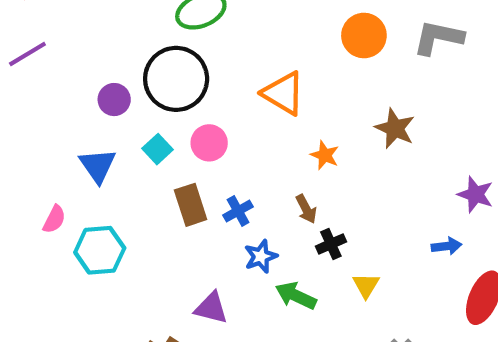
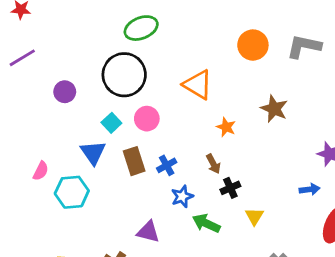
purple circle: (114, 100) -> (65, 92), moved
blue triangle: (98, 166) -> (93, 153), moved

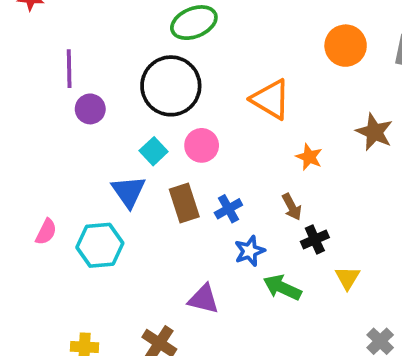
purple line: (22, 58) -> (69, 69), moved, turned -60
pink semicircle: (41, 171) -> (46, 232), moved

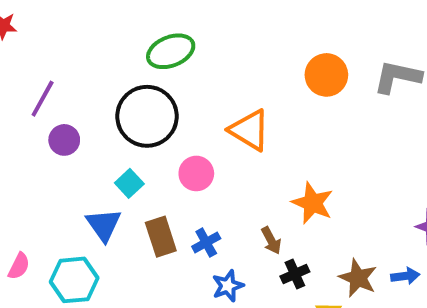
purple line: (69, 69) -> (43, 99), turned 30
brown star: (374, 132) -> (358, 278), moved
pink circle: (202, 145) -> (196, 173), moved
orange star: (309, 157) -> (313, 203), moved, size x1.5

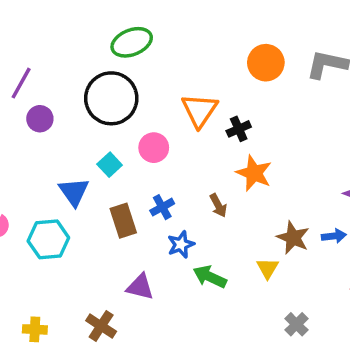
orange triangle: (250, 130) -> (200, 110), turned 33
cyan square: (129, 183) -> (110, 165), moved
brown rectangle: (161, 237) -> (123, 221), moved
black cross: (295, 274) -> (239, 129), moved

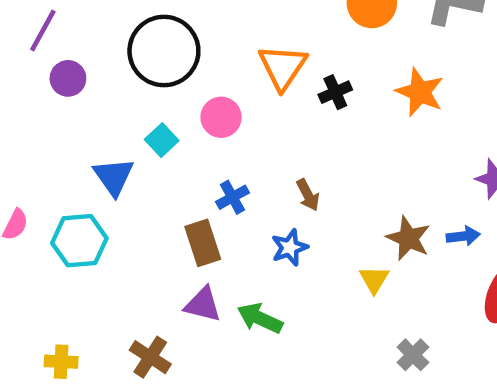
orange star: (254, 173) -> (420, 92), moved
brown rectangle: (123, 221) -> (203, 243), moved
blue star: (181, 244) -> (290, 247), moved
green arrow: (210, 277) -> (260, 318), moved

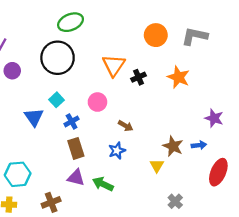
pink circle: (221, 117) -> (97, 102), moved
brown arrow: (308, 195) -> (126, 126), turned -32
blue cross: (232, 197) -> (72, 121), moved
cyan hexagon: (79, 241) -> (18, 174), moved
brown cross: (150, 357) -> (51, 202), turned 36

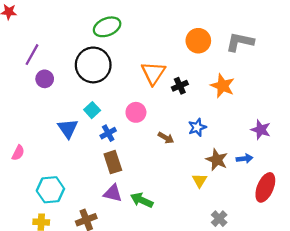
blue star: (117, 151) -> (197, 127), moved

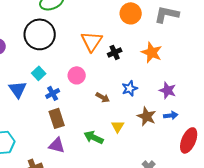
purple star: (261, 130) -> (168, 90), moved
yellow triangle: (199, 181) -> (118, 126), moved
green arrow: (142, 200) -> (94, 137), moved

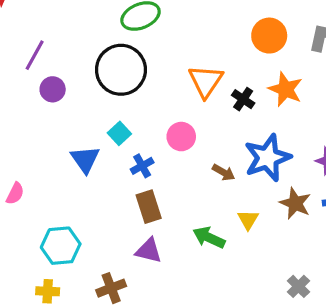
black cross: (115, 52) -> (243, 99), turned -32
orange star: (152, 52) -> (285, 89), moved
blue star: (130, 88) -> (268, 158), size x1.8

